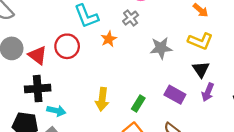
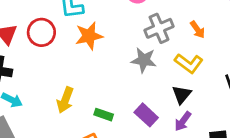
gray cross: (131, 18) -> (159, 28), moved, size x1.5
orange star: (109, 39) -> (89, 36), size x1.5
green rectangle: (138, 103) -> (104, 115), turned 63

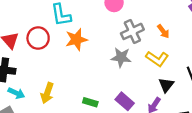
black triangle: (182, 95) -> (166, 85), moved
yellow arrow: (65, 100) -> (47, 93), moved

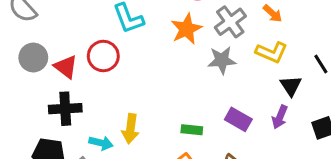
orange star: (76, 39) -> (186, 29), moved
cyan arrow: (16, 93) -> (101, 143), moved

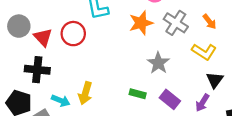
gray cross: (230, 22) -> (176, 23), turned -30
gray star: (222, 60) -> (158, 63), moved, turned 30
green rectangle: (192, 130) -> (138, 94), moved

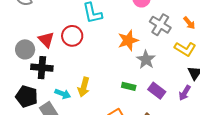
orange star: (141, 23) -> (128, 40), moved
gray circle: (19, 26) -> (25, 49), moved

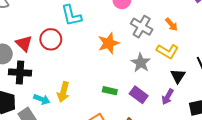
gray star: (146, 60) -> (141, 63), moved

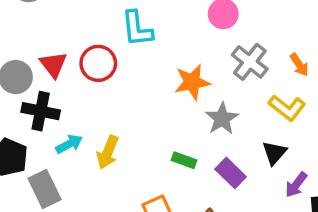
gray star: (141, 63) -> (222, 119), moved
black triangle: (178, 76) -> (274, 153), moved
purple arrow: (168, 97) -> (296, 185), moved
cyan arrow: (42, 99) -> (69, 144), moved, turned -56

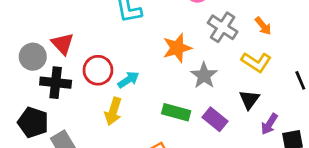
red circle: (98, 63) -> (98, 70), moved
cyan arrow: (69, 144) -> (128, 80), moved
green rectangle: (184, 160) -> (176, 112), size x1.4

